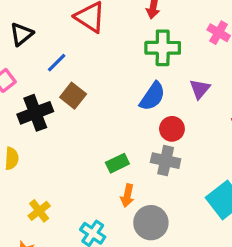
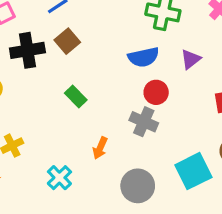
blue semicircle: (152, 96) -> (144, 57), turned 32
green rectangle: (117, 163) -> (76, 97), moved, turned 60
gray circle: (151, 223) -> (138, 186), moved

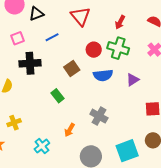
brown square: (67, 41) -> (72, 69), moved
red circle: (156, 92) -> (94, 50), moved

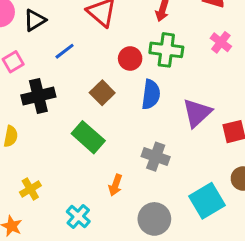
blue semicircle: (103, 75) -> (151, 94), turned -66
purple triangle: (133, 80) -> (197, 113), moved, size x1.5
green rectangle: (57, 96) -> (88, 137), size x1.5

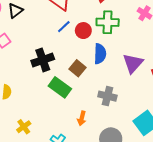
blue line: (65, 51) -> (64, 27), moved
brown square: (102, 93) -> (78, 68), moved
black cross: (38, 96) -> (43, 60), moved

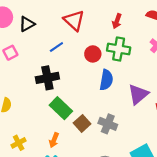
blue line: (64, 27) -> (56, 47), moved
brown square: (78, 68) -> (82, 123), moved
orange arrow: (82, 118) -> (54, 140), moved

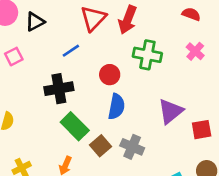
red triangle: (74, 20) -> (93, 18), turned 30
red arrow: (117, 21) -> (128, 20), moved, size x1.5
red circle: (93, 54) -> (110, 75), moved
blue semicircle: (106, 80) -> (116, 107), moved

